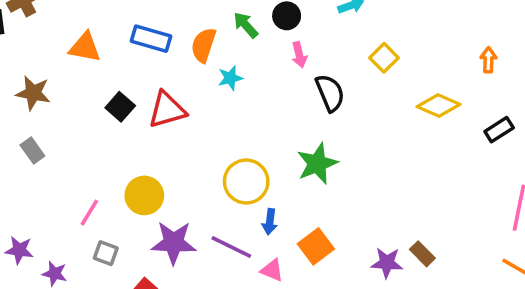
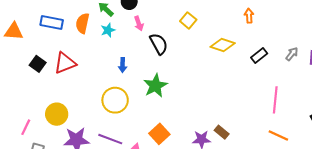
cyan star: (230, 78) -> (108, 30), moved
blue arrow: (270, 222) -> (123, 65), moved

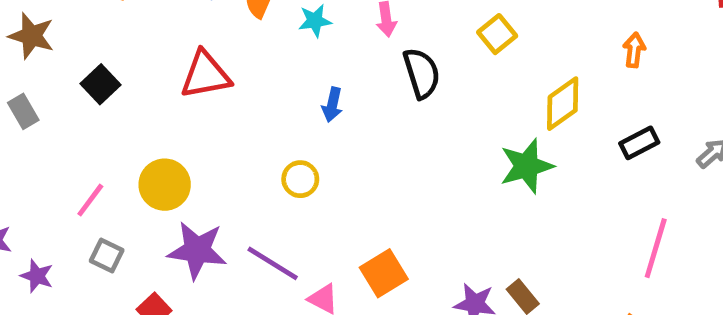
yellow diamond: (223, 45) -> (563, 104), turned -65
black square: (38, 64) -> (100, 84), moved
green star: (155, 86) -> (527, 166), moved
yellow circle: (115, 100) -> (300, 179), size x0.6

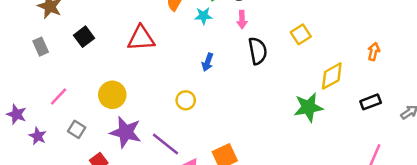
pink line: (90, 200) -> (59, 96), moved

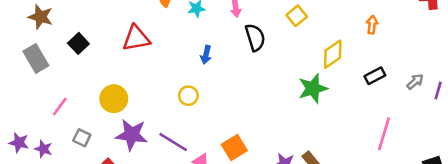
gray rectangle: (41, 47) -> (36, 58), size x1.5
purple star: (16, 114) -> (19, 143), moved

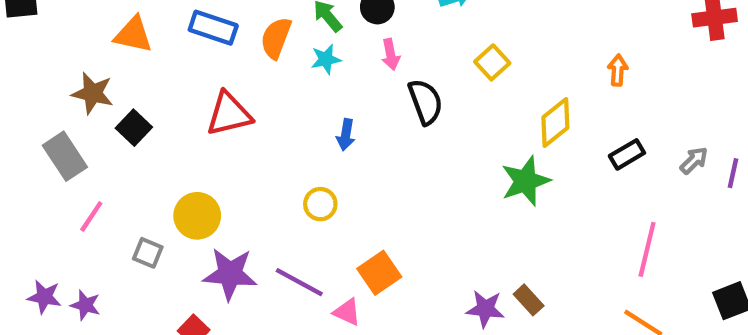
brown star: (41, 17) -> (93, 93), moved
pink line: (60, 107) -> (91, 217), moved
gray square: (82, 138) -> (148, 253), moved
orange square: (234, 147) -> (379, 273), moved

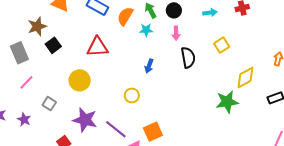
brown star: (93, 93) -> (37, 26), turned 30
yellow circle: (197, 216) -> (80, 80), moved
purple star: (85, 305) -> (24, 120), moved

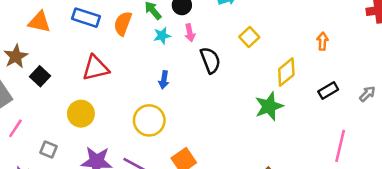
cyan star: (146, 30) -> (162, 36), moved
yellow circle: (132, 95) -> (149, 120), size x1.6

